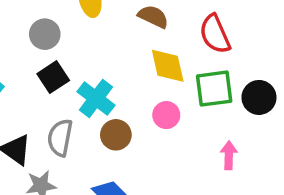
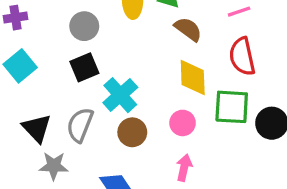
pink arrow: (229, 155) -> (184, 168), moved

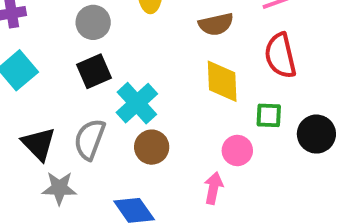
brown semicircle: (188, 29) -> (216, 24), turned 132
green square: (232, 107) -> (269, 115), size x0.6
pink circle: (183, 123) -> (237, 151), moved

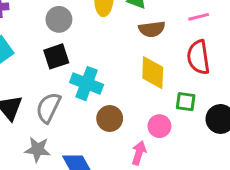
cyan cross: (137, 103) -> (87, 84), turned -32
brown circle: (152, 147) -> (110, 119), moved
gray star: (59, 188) -> (38, 149), moved

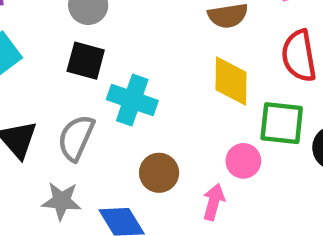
black square: (56, 56) -> (86, 61), turned 35
green square: (186, 102) -> (282, 123), size x1.5
brown circle: (110, 119) -> (159, 173), moved

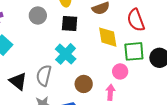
black square: (86, 61) -> (70, 23), moved
cyan cross: (132, 100) -> (66, 54), turned 35

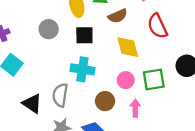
green square: (134, 51) -> (154, 80), moved
cyan cross: (66, 54) -> (82, 69), turned -30
pink circle: (120, 71) -> (126, 80), moved

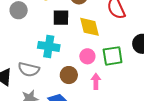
black square: (84, 35) -> (61, 18), moved
gray semicircle: (60, 95) -> (29, 69), turned -85

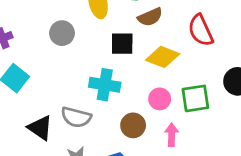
yellow diamond: (89, 27) -> (163, 57), turned -55

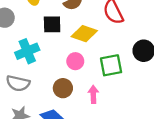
cyan cross: (105, 85) -> (27, 51), moved, turned -30
pink circle: (160, 99) -> (75, 61), moved

